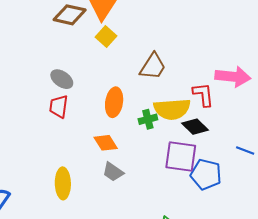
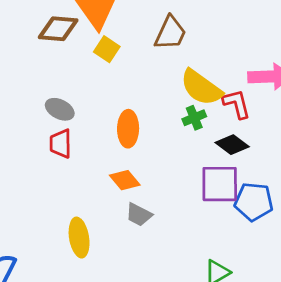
brown trapezoid: (153, 66) -> (170, 33), moved
yellow semicircle: (172, 109) -> (201, 87), moved, turned 48
green cross: (148, 119) -> (194, 118), moved

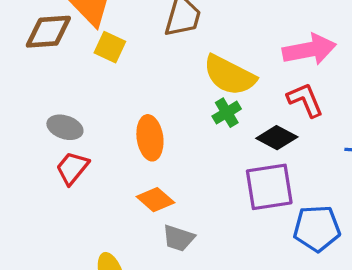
red L-shape: (237, 104) -> (305, 100), moved
red trapezoid: (61, 144) -> (72, 168), turned 48
blue pentagon: (254, 202) -> (317, 228), moved

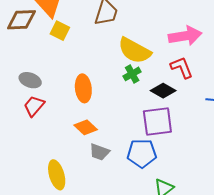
blue pentagon: (317, 228) -> (142, 153), moved

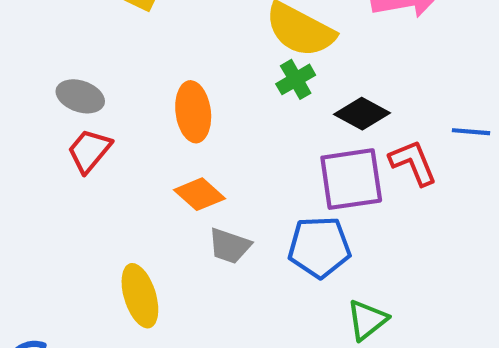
red L-shape: (182, 67) -> (413, 163), moved

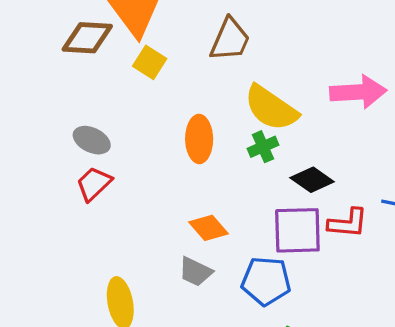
orange ellipse: (193, 112) -> (199, 139), moved
red L-shape: (413, 163) -> (348, 223), turned 111
orange diamond: (199, 194) -> (208, 228), moved

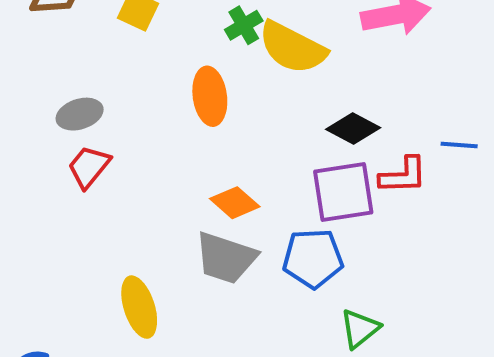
gray ellipse: (92, 140) -> (80, 114), turned -36
green cross: (263, 147) -> (244, 25), moved
gray trapezoid: (195, 272) -> (226, 258), size x1.5

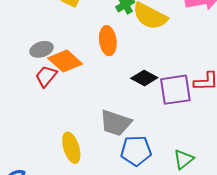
black diamond: (353, 128) -> (144, 78), moved
orange diamond: (235, 203) -> (65, 61), moved, size x1.4
blue pentagon: (313, 258) -> (136, 151), moved

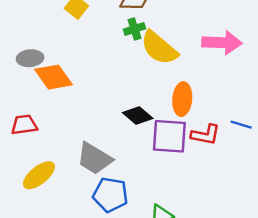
orange ellipse: (108, 41) -> (182, 99), moved
red trapezoid: (46, 76) -> (24, 125), moved, turned 30
yellow ellipse: (71, 148) -> (39, 175), turned 56

